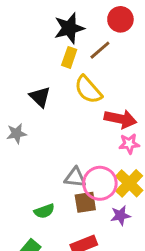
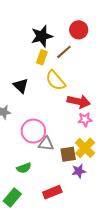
pink circle: (100, 183) -> (33, 131), moved
brown square: (85, 202) -> (68, 154), moved

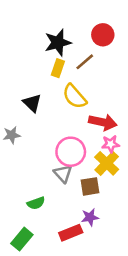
pink circle: (33, 131) -> (71, 152), moved
gray triangle: (46, 144) -> (63, 174), turned 42
yellow cross: (85, 148) -> (107, 163), moved
purple star: (79, 171) -> (90, 217), moved

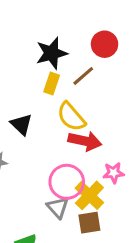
red arrow: (103, 122) -> (85, 141), moved
yellow cross: (107, 163) -> (89, 195), moved

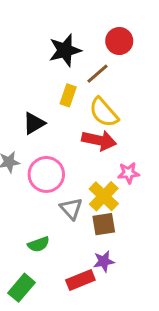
yellow rectangle: (52, 84) -> (68, 95), moved
yellow semicircle: (71, 117) -> (104, 112), moved
black triangle: (21, 124) -> (34, 123), turned 45
pink circle: (67, 182) -> (46, 174), moved

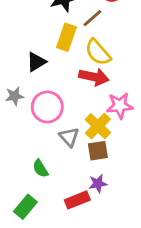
yellow rectangle: (68, 95) -> (66, 37), size x1.4
pink star: (129, 173) -> (120, 106), size x1.4
green semicircle: (39, 244) -> (40, 168), turned 78

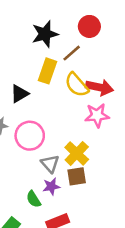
red arrow: (94, 77) -> (100, 87), moved
pink star: (120, 106) -> (97, 115), moved
green semicircle: (40, 168) -> (34, 199), moved
purple star: (98, 184) -> (51, 186), moved

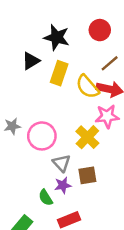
black star: (45, 34) -> (57, 37), turned 30
brown line: (72, 53) -> (110, 63), moved
black triangle: (20, 94) -> (31, 61), moved
yellow cross: (77, 153) -> (87, 137), moved

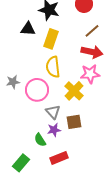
black triangle: (31, 61) -> (28, 29), turned 35
yellow semicircle: (87, 87) -> (53, 67), moved, turned 35

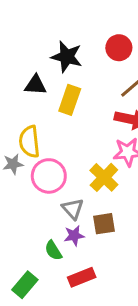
yellow semicircle: (53, 67) -> (29, 142), moved

